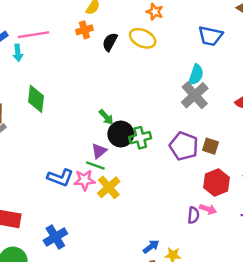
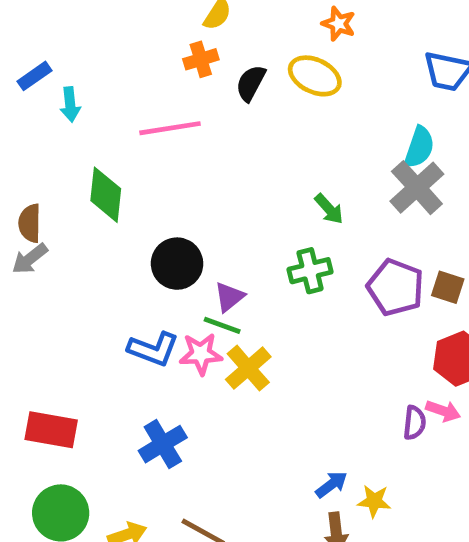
pink line: (34, 35) -> (170, 128), moved
green arrow: (106, 117) -> (329, 209), moved
black circle: (121, 134) -> (177, 264), moved
blue cross: (55, 237) -> (163, 444), moved

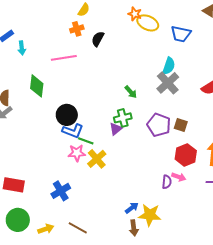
yellow ellipse: (315, 76) -> (148, 23), moved
purple triangle: (229, 297) -> (116, 129), moved
blue L-shape: (153, 349) -> (73, 131), moved
yellow star: (374, 501) -> (150, 215), size x1.6

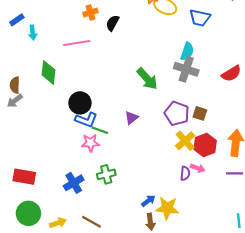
gray cross: (168, 83) -> (186, 69), turned -30
green arrow: (131, 92) -> (147, 79), size x1.6
green cross: (123, 118) -> (106, 174), moved
yellow cross: (97, 159) -> (185, 141), moved

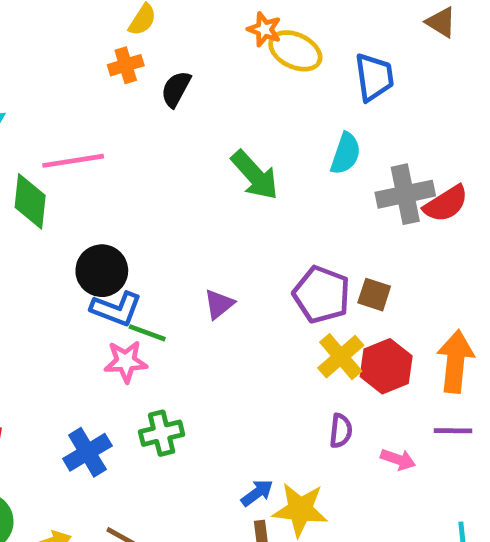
blue trapezoid: (200, 18) -> (374, 77), turned -110
pink line: (77, 43) -> (73, 161), moved
gray cross: (186, 69) -> (405, 194), moved, turned -30
green arrow: (147, 79) -> (255, 175), moved
pink arrow: (198, 168) -> (398, 459), moved

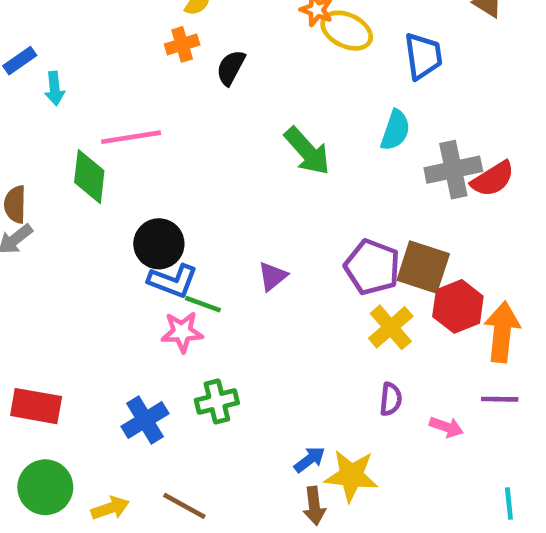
brown square: (374, 295) -> (423, 267), size x1.6
red hexagon: (386, 366) -> (458, 306), moved

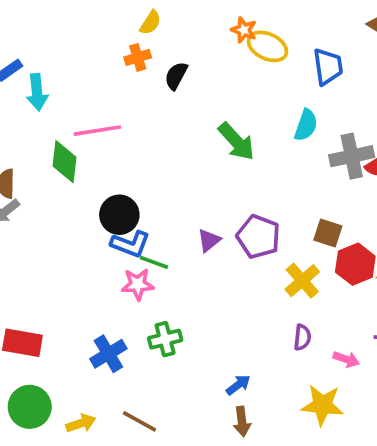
cyan arrow: (55, 89) -> (37, 92), size x1.4
purple pentagon: (372, 267) -> (258, 237), moved
brown square: (423, 267) -> (328, 233), size x0.7
yellow star: (351, 476) -> (322, 405), moved

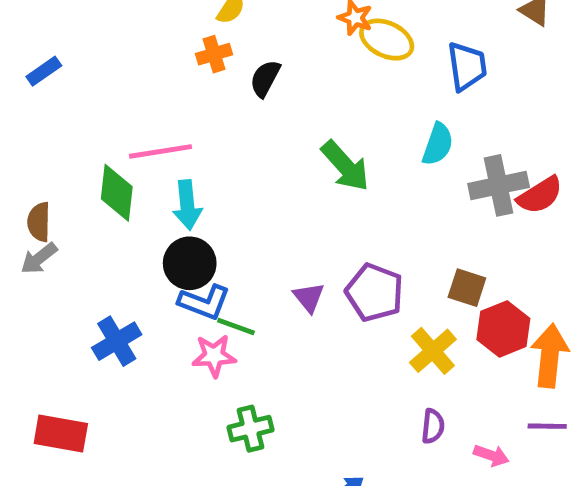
cyan arrow: (37, 92) -> (187, 205), moved
purple triangle: (209, 240) -> (309, 297), turned -30
blue cross: (108, 354) -> (117, 341), moved

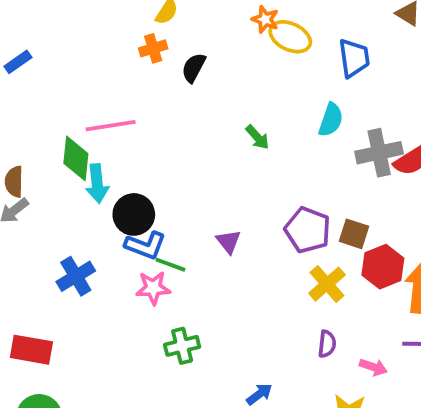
green arrow: (345, 166) -> (257, 137), size x0.6
cyan arrow: (187, 205) -> (97, 184), moved
purple pentagon: (375, 292) -> (308, 230), moved

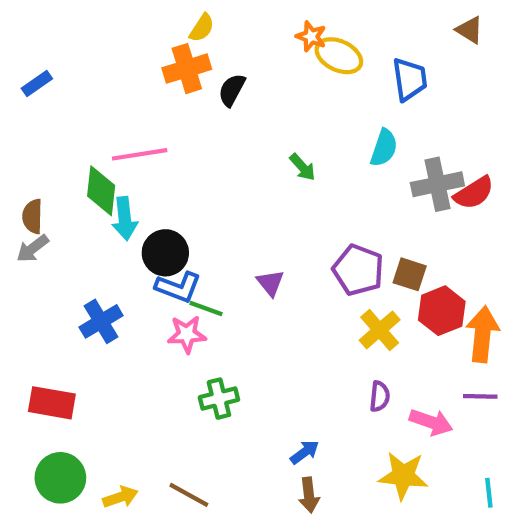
orange cross: (153, 48) -> (187, 69), size x1.5
pink arrow: (373, 367) -> (431, 422), size x1.4

